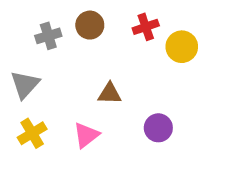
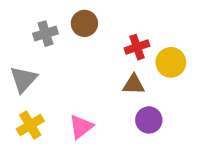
red cross: (146, 27) -> (137, 47), moved
yellow circle: (182, 47) -> (171, 62), moved
brown triangle: (110, 94) -> (134, 84), moved

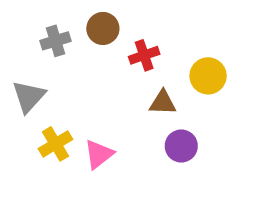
red cross: (137, 47) -> (144, 55), moved
yellow cross: (30, 125) -> (56, 144), moved

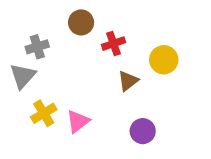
gray cross: (56, 41) -> (37, 47), moved
brown triangle: (163, 103) -> (128, 81), turned -40
purple circle: (181, 146) -> (143, 131), moved

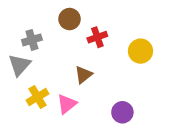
brown triangle: (128, 81) -> (83, 75), moved

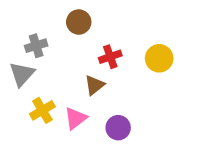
red cross: (97, 37) -> (110, 57), moved
purple circle: (122, 112) -> (118, 128), moved

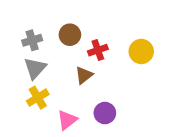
brown circle: (79, 22) -> (70, 35), moved
gray triangle: (22, 74) -> (35, 68), moved
pink triangle: (76, 118) -> (67, 120), moved

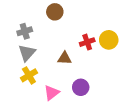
brown circle: (70, 35) -> (55, 12), moved
red cross: (98, 50) -> (87, 42), moved
brown triangle: (84, 75) -> (65, 58), turned 40

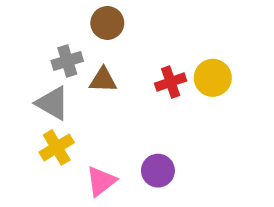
gray cross: (25, 31) -> (67, 61), moved
gray triangle: (27, 53) -> (52, 103), turned -42
brown triangle: (65, 58) -> (103, 80), moved

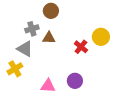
red cross: (171, 82) -> (81, 47), moved, turned -32
yellow cross: (57, 147) -> (15, 69), moved
pink triangle: (101, 181) -> (48, 86), turned 42

